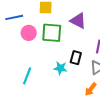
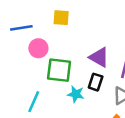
purple triangle: (78, 21) -> (99, 57), moved
green square: (52, 33) -> (59, 70), moved

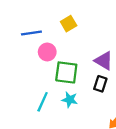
yellow square: (61, 18) -> (69, 24), turned -35
cyan star: (76, 94) -> (70, 100), moved

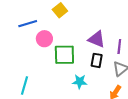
cyan star: (70, 100) -> (80, 82), moved
cyan line: (43, 102) -> (25, 86), moved

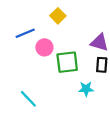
cyan line: (25, 86) -> (28, 99), turned -54

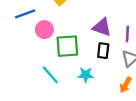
cyan line: (28, 99) -> (50, 75), moved

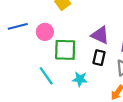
blue line: (25, 14) -> (18, 26), moved

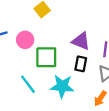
cyan star: (80, 79) -> (62, 86), size x1.5

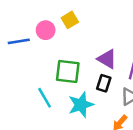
pink circle: (25, 40) -> (46, 30), moved
cyan star: (62, 86) -> (81, 105), turned -30

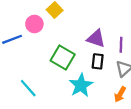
green square: (68, 72) -> (63, 57), turned 35
cyan line: (45, 98) -> (28, 88), moved

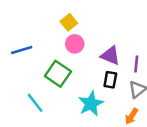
pink circle: (34, 24) -> (75, 44), moved
green square: (63, 57) -> (58, 74), moved

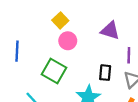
blue line: (22, 50) -> (17, 51), turned -66
purple triangle: (110, 56) -> (110, 30), moved

